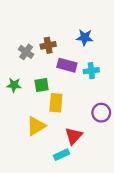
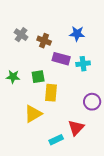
brown cross: (48, 45) -> (44, 41), turned 32
gray cross: (26, 52) -> (21, 35), moved
red triangle: (74, 136) -> (76, 128), moved

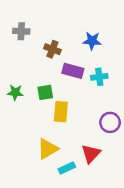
gray cross: (21, 35) -> (21, 31), moved, turned -32
yellow triangle: (33, 114) -> (48, 149), moved

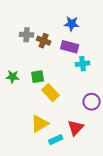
gray cross: (21, 31) -> (27, 35), moved
blue star: (92, 41) -> (72, 24), moved
purple rectangle: (73, 71) -> (70, 47), moved
yellow rectangle: (61, 112) -> (51, 93), turned -48

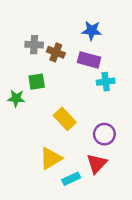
green square: (38, 77) -> (37, 82), moved
purple circle: (92, 102) -> (104, 134), moved

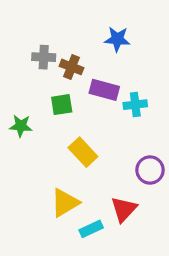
purple rectangle: (89, 60) -> (104, 90), moved
green square: (37, 82) -> (62, 105), moved
purple circle: (104, 134) -> (150, 170), moved

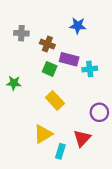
gray cross: (44, 57) -> (21, 33), moved
green square: (62, 105) -> (50, 69), moved, turned 32
cyan rectangle: (91, 229) -> (60, 151), turned -48

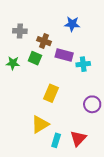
green square: (50, 69) -> (35, 58), moved
green star: (14, 83) -> (13, 63), moved
yellow rectangle: (55, 100) -> (51, 93), turned 66
red triangle: (82, 138) -> (78, 138), moved

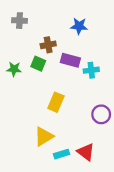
gray cross: (20, 31) -> (20, 21), moved
brown cross: (44, 41) -> (48, 45), turned -32
red triangle: (78, 138) -> (86, 152), turned -36
cyan rectangle: (56, 140) -> (61, 154), turned 56

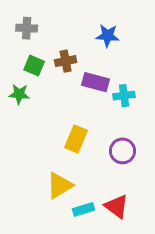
green square: (38, 64) -> (34, 66), moved
purple circle: (101, 114) -> (122, 151), moved

